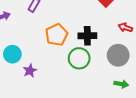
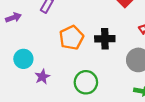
green circle: (79, 58) -> (86, 82), moved

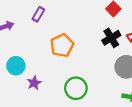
black cross: (105, 39) -> (111, 38), moved, turned -30

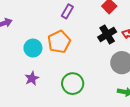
purple rectangle: (38, 14) -> (67, 11), moved
cyan circle: (16, 66) -> (33, 48), moved

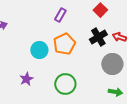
orange pentagon: (59, 42) -> (64, 44), moved
cyan circle: (33, 48) -> (39, 50), moved

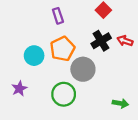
purple rectangle: (60, 15) -> (58, 16), turned -48
gray circle: (112, 64) -> (83, 69), moved

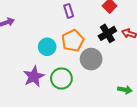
purple star: (19, 89) -> (34, 76), size x1.5
green circle: (64, 94) -> (61, 78), moved

